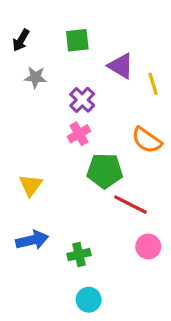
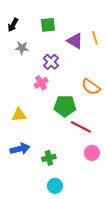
yellow line: (153, 84) -> (95, 38), moved
pink cross: (79, 134) -> (41, 83), moved
yellow triangle: (31, 185) -> (19, 115), turned 49

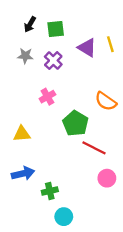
black arrow: (13, 25) -> (30, 24), moved
purple cross: (51, 62) -> (53, 61), moved
green pentagon: (65, 106) -> (75, 123), turned 30
green cross: (49, 158) -> (50, 191), moved

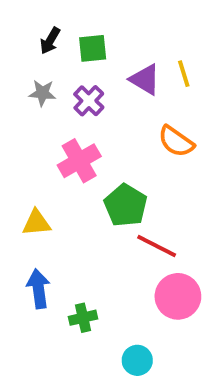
pink cross: (47, 97) -> (79, 161), size x1.5
orange semicircle: (106, 101) -> (176, 141), moved
blue arrow: (23, 174) -> (38, 289), turned -85
pink circle: (107, 178) -> (178, 296), size x1.5
cyan circle: (64, 217) -> (137, 360), moved

